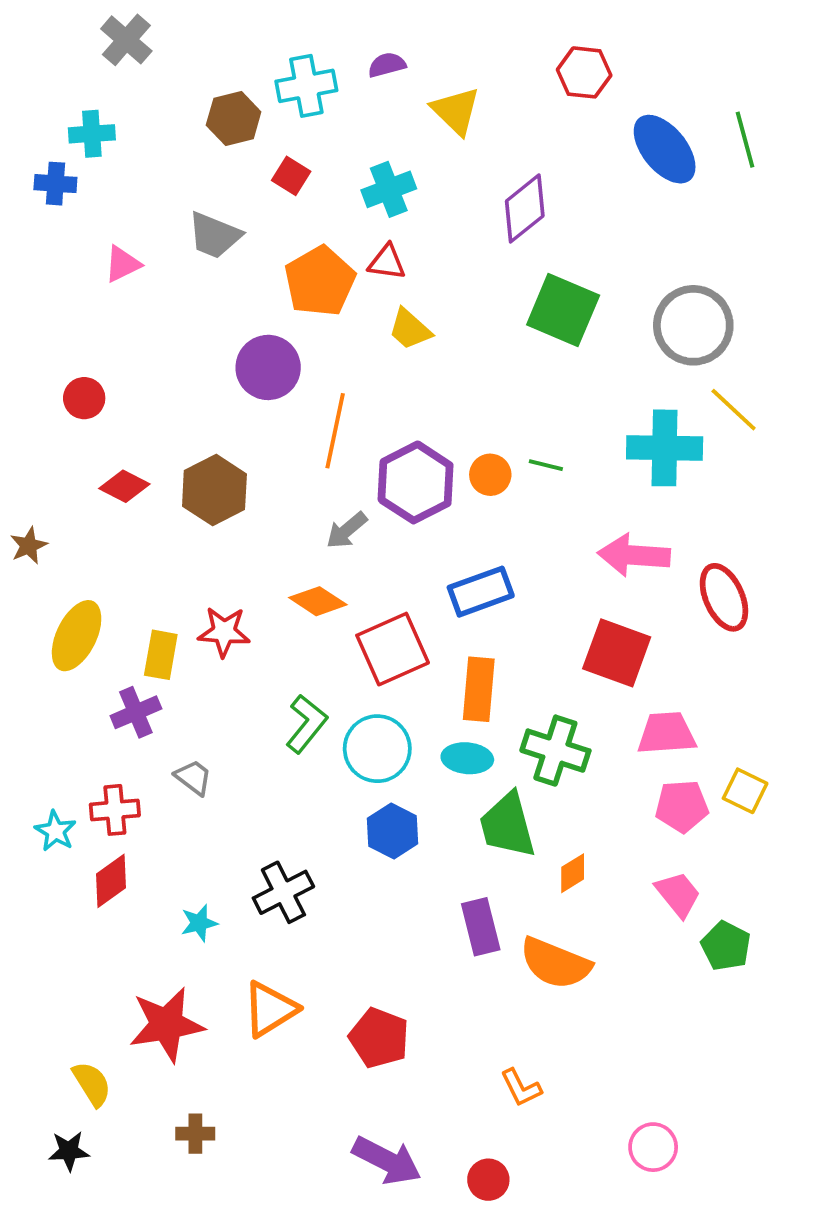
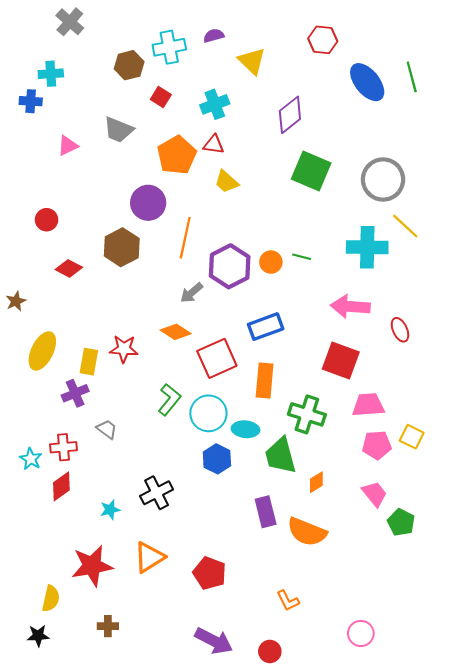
brown hexagon: (214, 490) -> (122, 247), moved
red ellipse: (724, 597) -> (400, 330), size x0.7
cyan ellipse: (467, 758) -> (246, 429), moved
yellow semicircle: (92, 1084) -> (51, 599), turned 45

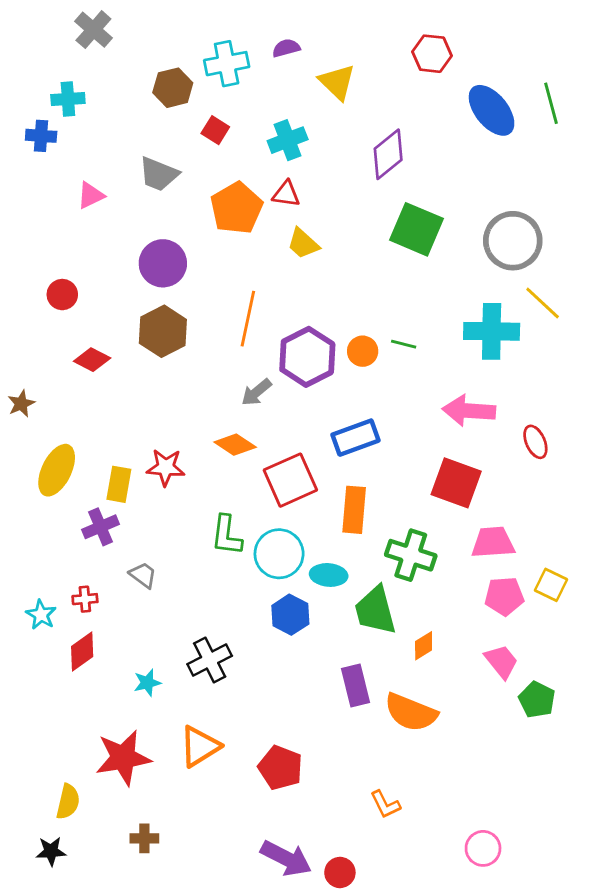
purple circle: (148, 203) -> (163, 263), moved
green L-shape: (169, 400) -> (227, 535), turned 148
red cross: (63, 447) -> (85, 599), size x0.7
red circle: (270, 651) -> (340, 872), moved

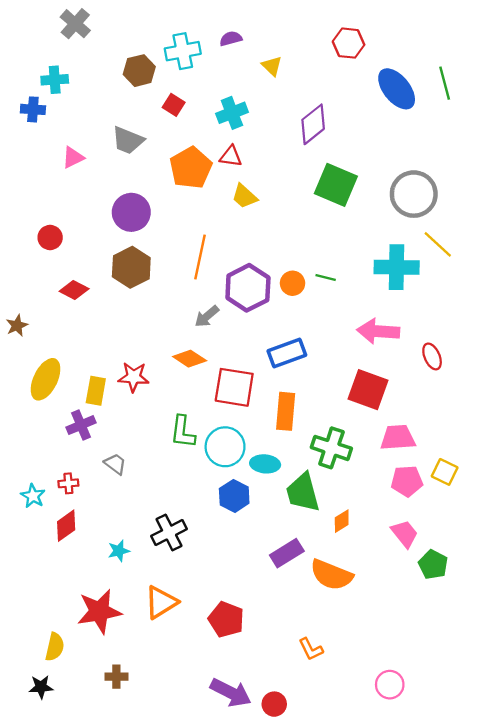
yellow triangle: (337, 82) -> (272, 66), size x0.7
red square: (290, 480) -> (234, 387), turned 33
purple rectangle: (356, 685) -> (287, 553), turned 72

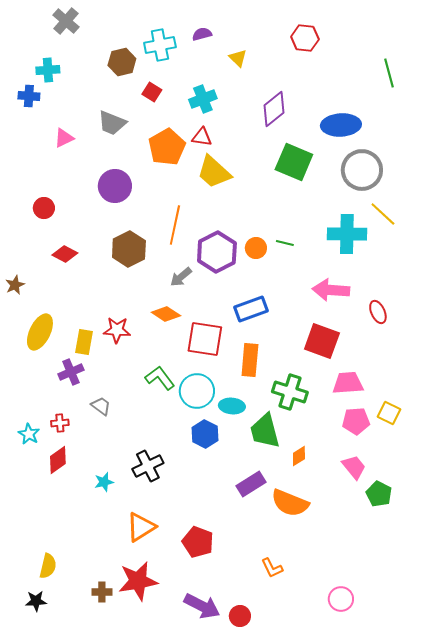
blue ellipse: (397, 89) -> (341, 125), moved, turned -54
yellow trapezoid: (244, 196) -> (214, 172), size x1.5
brown hexagon: (131, 267) -> (129, 249), moved
green L-shape: (183, 432) -> (160, 378), turned 136
red star: (99, 611) -> (138, 581), moved

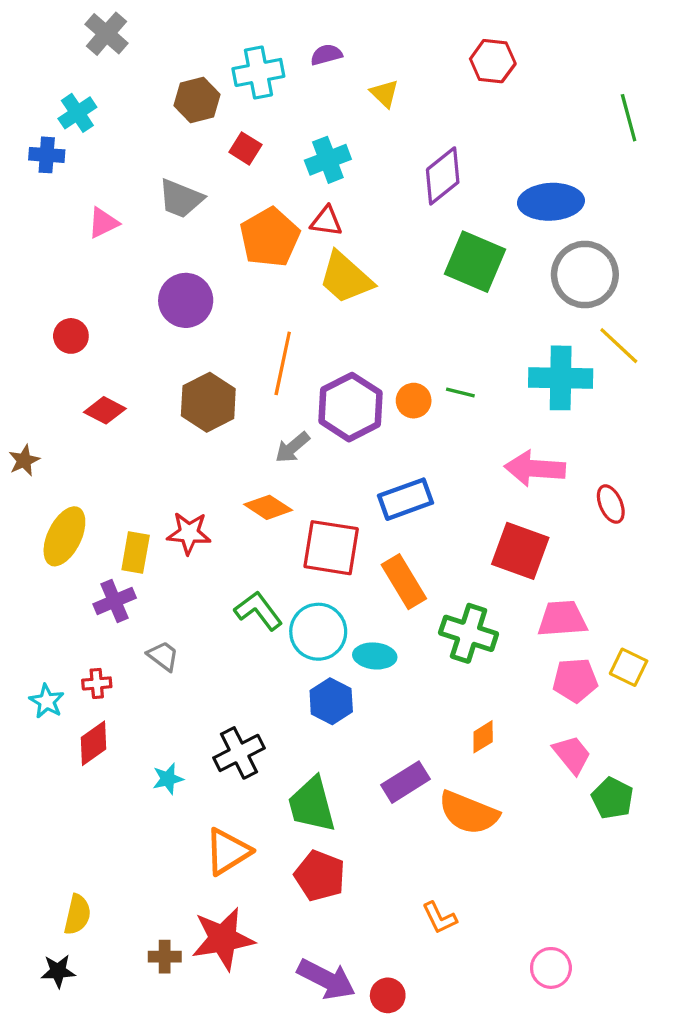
cyan cross: (48, 70) -> (77, 113), turned -30
orange rectangle: (250, 360) -> (404, 582), turned -36
green trapezoid: (265, 431) -> (312, 805), moved

